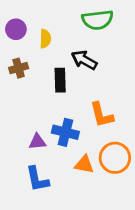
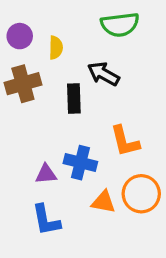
brown cross: (19, 68) -> (23, 84), size x1.5

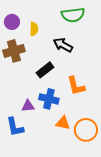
black rectangle: (74, 98) -> (45, 70), moved, turned 54
orange circle: (141, 194) -> (86, 130), moved
blue L-shape: (46, 220) -> (15, 127), moved

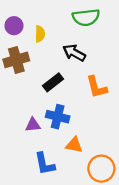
orange L-shape: (76, 86) -> (97, 87), moved
blue L-shape: (15, 127) -> (45, 164), moved
orange circle: (86, 130) -> (101, 169), moved

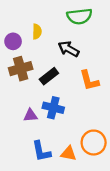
purple circle: (14, 26) -> (13, 41), moved
brown cross: (16, 60) -> (21, 69), moved
orange triangle: (74, 145) -> (69, 153), moved
orange circle: (101, 169) -> (94, 143), moved

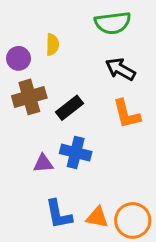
black arrow: (69, 49) -> (120, 69), moved
orange circle: (94, 143) -> (133, 220), moved

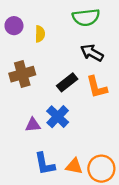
purple circle: (19, 58) -> (14, 26), moved
black rectangle: (69, 108) -> (67, 82), moved
blue cross: (76, 153) -> (58, 117), turned 30

